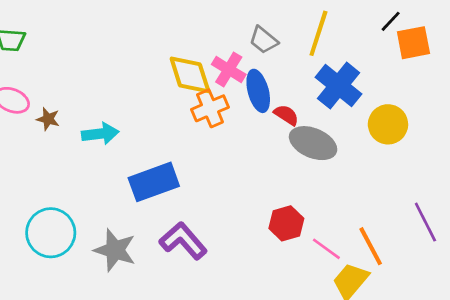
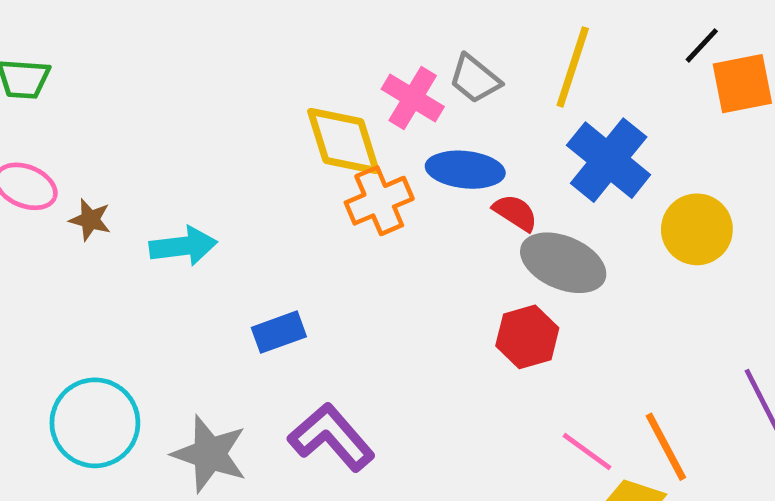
pink cross: (229, 69) -> (413, 98), moved
blue ellipse: (258, 91) -> (465, 170), turned -69
blue rectangle: (154, 182) -> (279, 332), size x0.6
red hexagon: (286, 223) -> (527, 337), moved

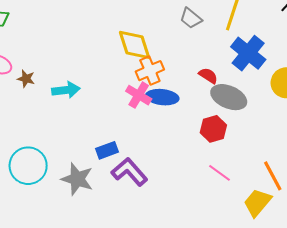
pink cross: (413, 98) -> (139, 95), moved
blue ellipse: (465, 170) -> (162, 97), moved
blue rectangle: (279, 332) -> (107, 150), moved
pink line: (587, 451) -> (220, 173), moved

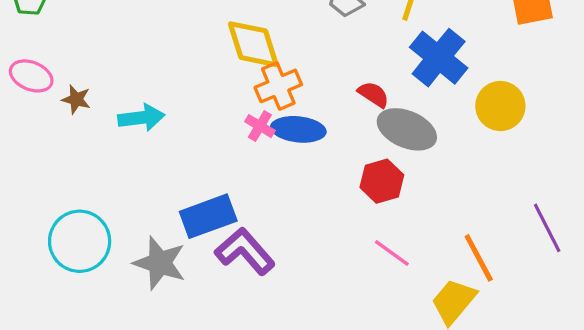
pink cross: (139, 95) -> (260, 126), size x0.7
blue rectangle: (107, 150) -> (208, 216), size x1.5

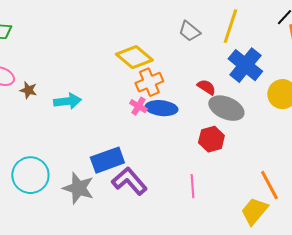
yellow diamond: (253, 44) -> (134, 57), turned -33
pink line: (392, 253) -> (192, 186), moved, turned 50

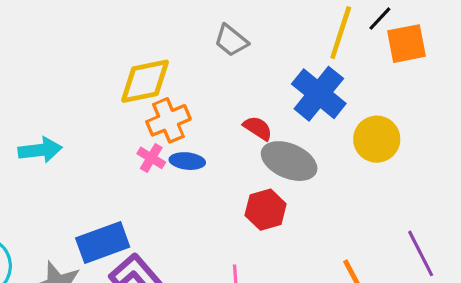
yellow line: (230, 26) -> (341, 33), moved
yellow diamond: (134, 57) -> (145, 81), turned -51
blue ellipse: (161, 108) -> (187, 161), size x0.7

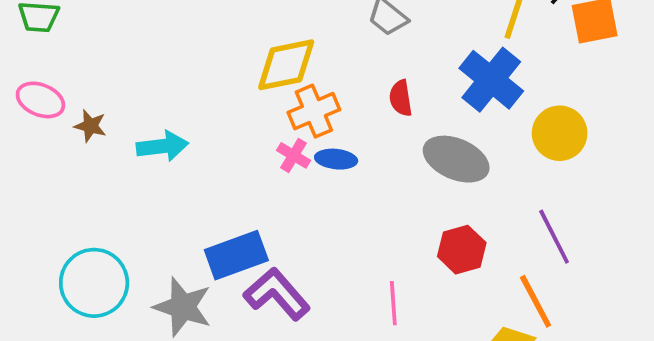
red semicircle: (258, 128) -> (401, 98), moved, turned -132
red hexagon: (266, 210) -> (462, 250), moved
purple line: (421, 253) -> (554, 237), moved

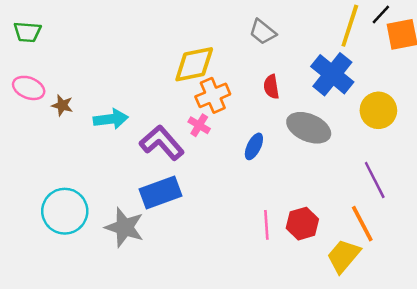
blue ellipse: (336, 159) -> (254, 146), moved, turned -70
red hexagon: (462, 250) -> (302, 224), moved
purple L-shape: (277, 294) -> (162, 143), moved

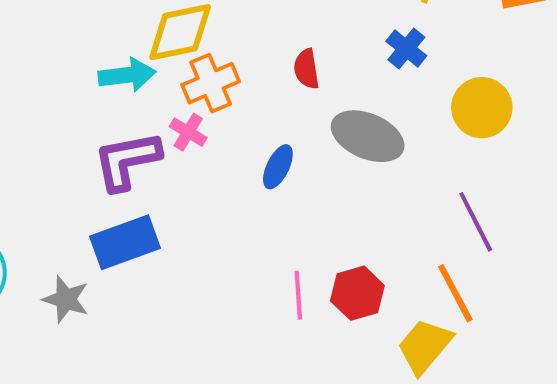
blue cross: (332, 74) -> (406, 48), size x0.6
cyan arrow: (111, 119) -> (127, 75), moved
purple L-shape: (162, 143) -> (127, 161), turned -60
gray star: (124, 227) -> (66, 299), size x0.7

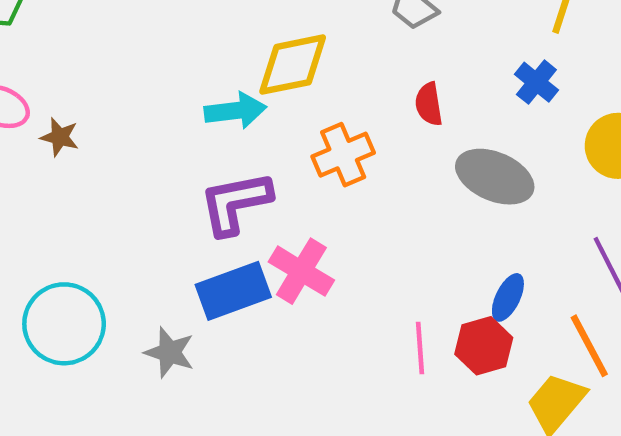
orange cross: (211, 83) -> (343, 155), moved
pink cross: (188, 132) -> (301, 271), moved, size x1.6
blue ellipse: (278, 167) -> (508, 297), moved

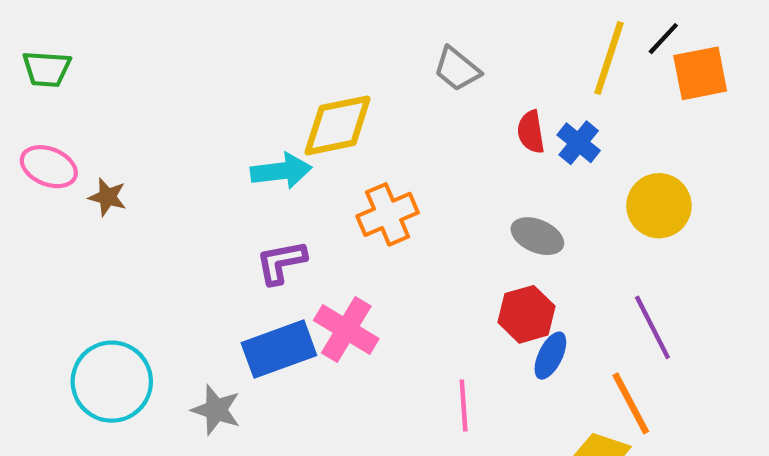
red semicircle: (429, 104) -> (531, 132), moved
gray ellipse: (495, 177) -> (537, 236), size x0.7
purple L-shape: (235, 203) -> (281, 262), size x0.7
red hexagon: (484, 346) -> (527, 314), moved

